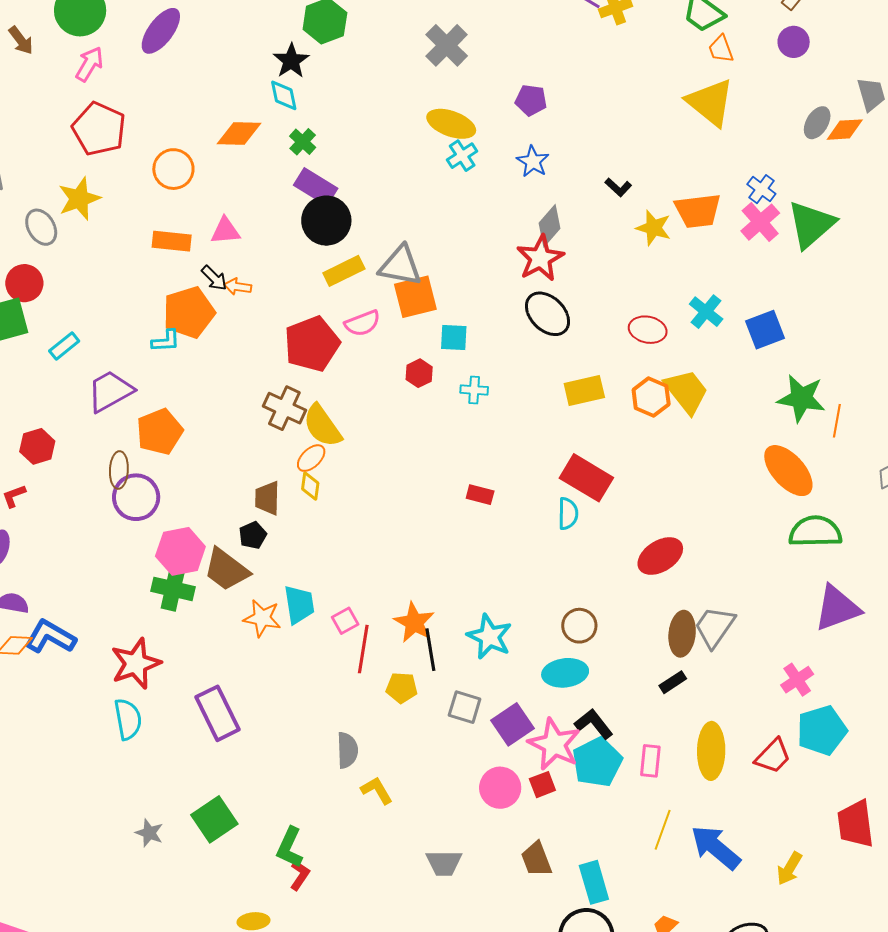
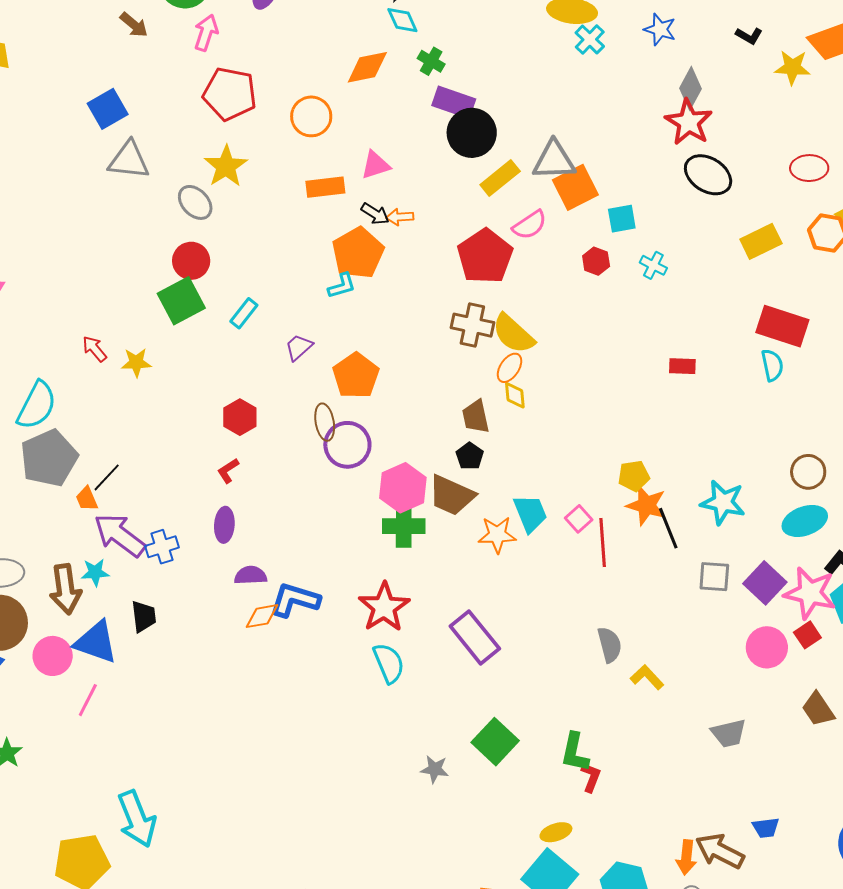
cyan cross: (474, 390) -> (653, 265), turned 36
purple trapezoid: (110, 391) -> (299, 347), size x0.6
yellow pentagon: (402, 688) -> (634, 476), moved

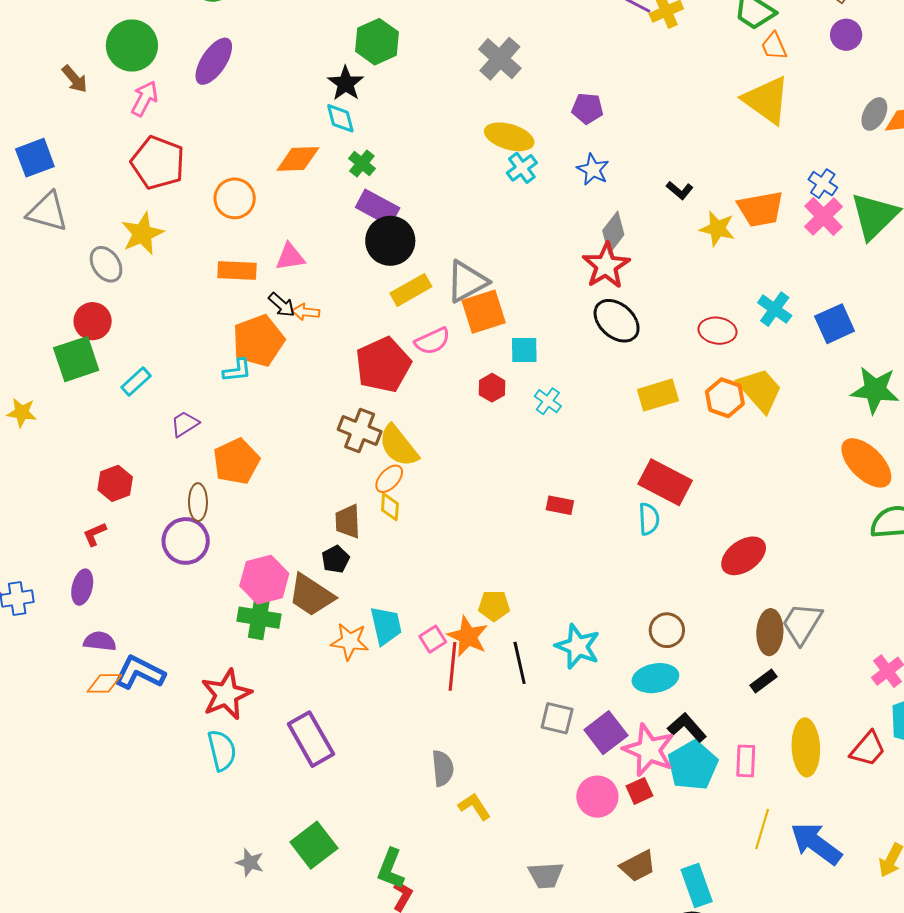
gray triangle: (554, 160) -> (467, 281), turned -36
purple circle: (347, 445) -> (186, 541), moved
orange star: (646, 505) -> (468, 636), moved
brown trapezoid: (818, 709) -> (638, 866), turned -93

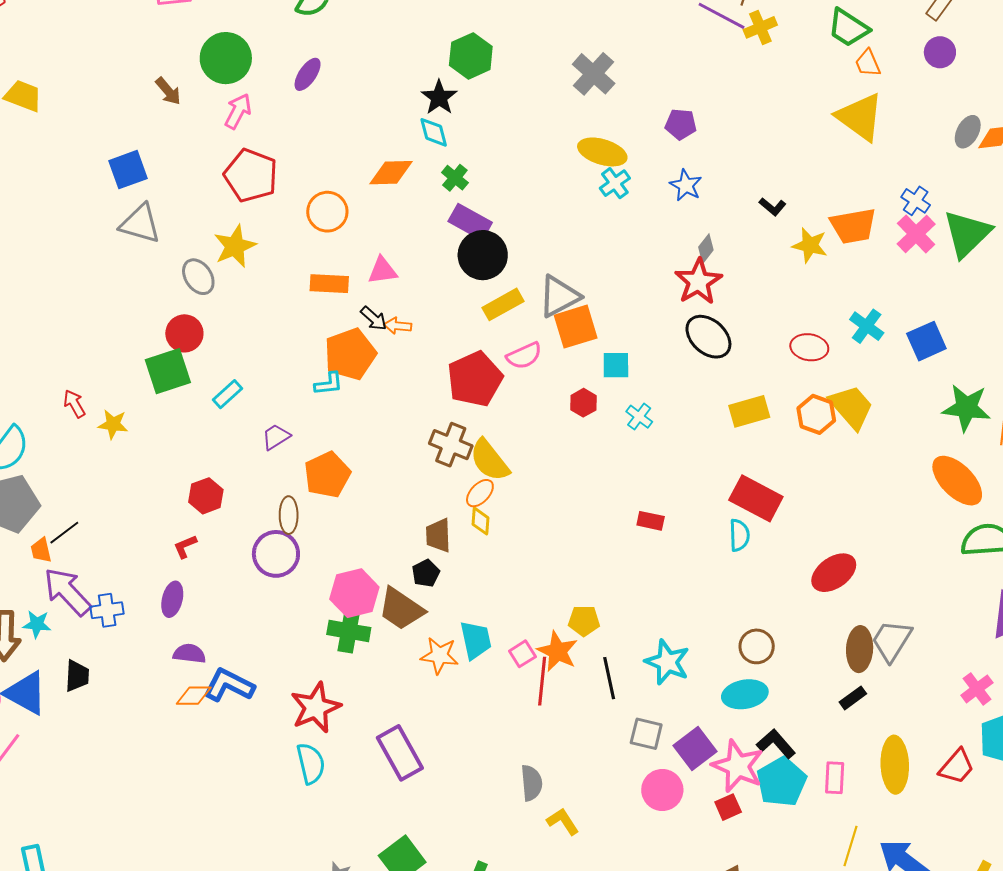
purple ellipse: (214, 61) -> (308, 74), size x0.7
gray diamond: (613, 233) -> (706, 249), size x0.7
pink circle: (597, 797) -> (662, 790), moved

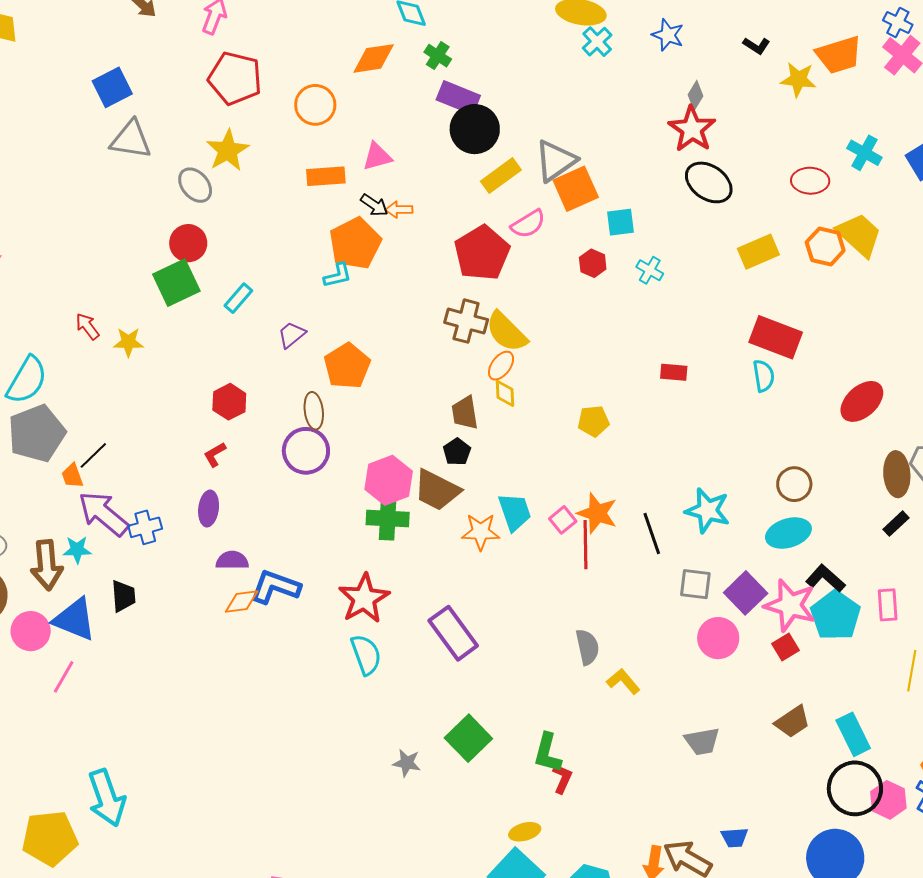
yellow pentagon: (584, 621) -> (593, 421), moved

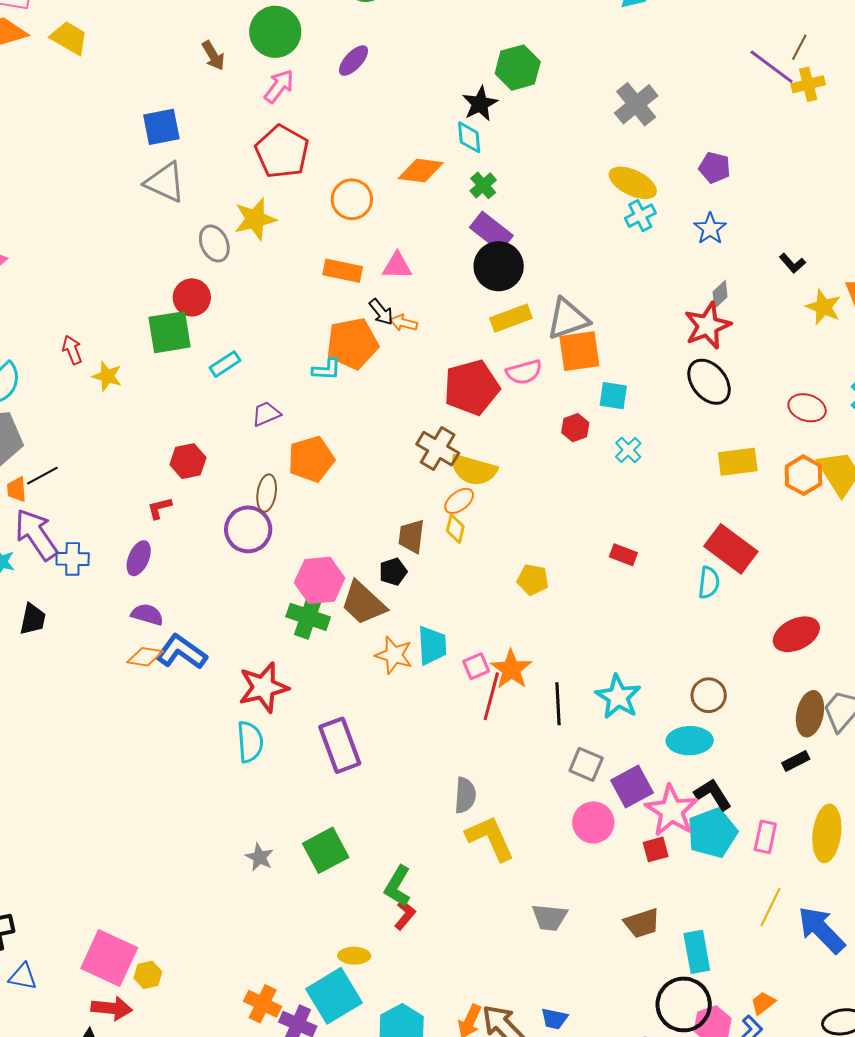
yellow semicircle: (506, 332) -> (474, 470), turned -45
yellow L-shape: (623, 681) -> (490, 838), size x1.6

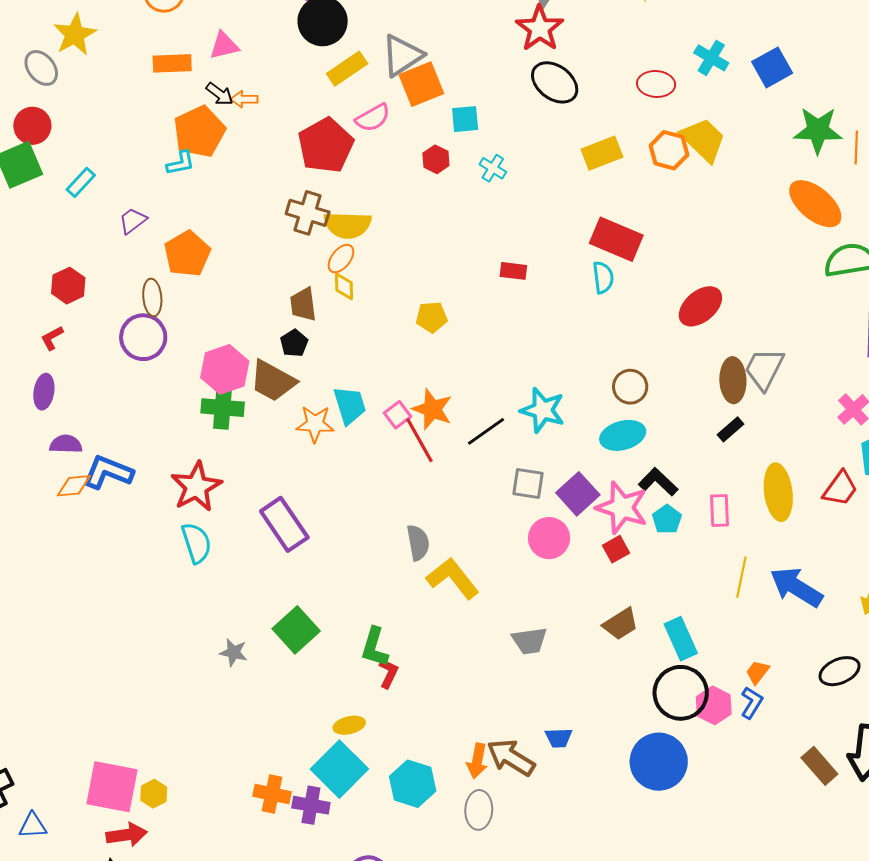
red line: (491, 696) -> (419, 440), turned -30
black line: (558, 704) -> (486, 431), turned 72
cyan pentagon: (712, 833) -> (667, 519), size x0.6

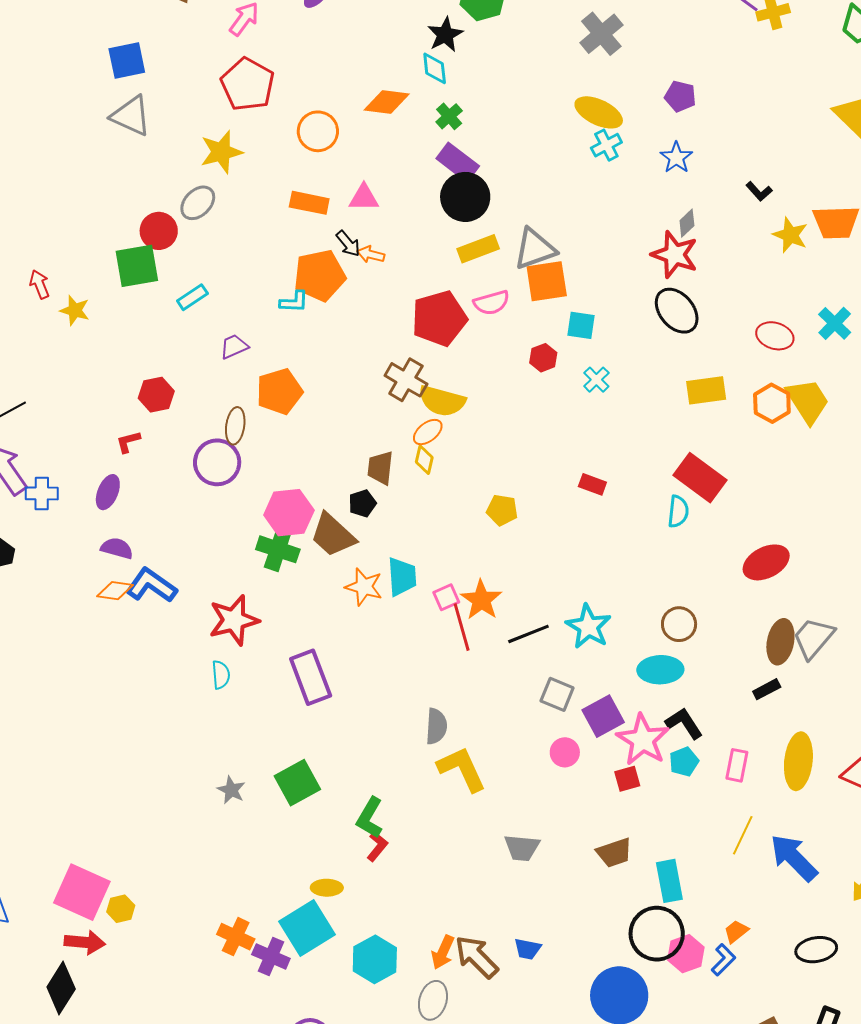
red star: (540, 28) -> (675, 255), turned -30
gray ellipse: (41, 68) -> (198, 203), moved, turned 69
pink circle: (549, 538) -> (565, 752), size x0.7
cyan semicircle: (196, 543) -> (221, 675), size x0.7

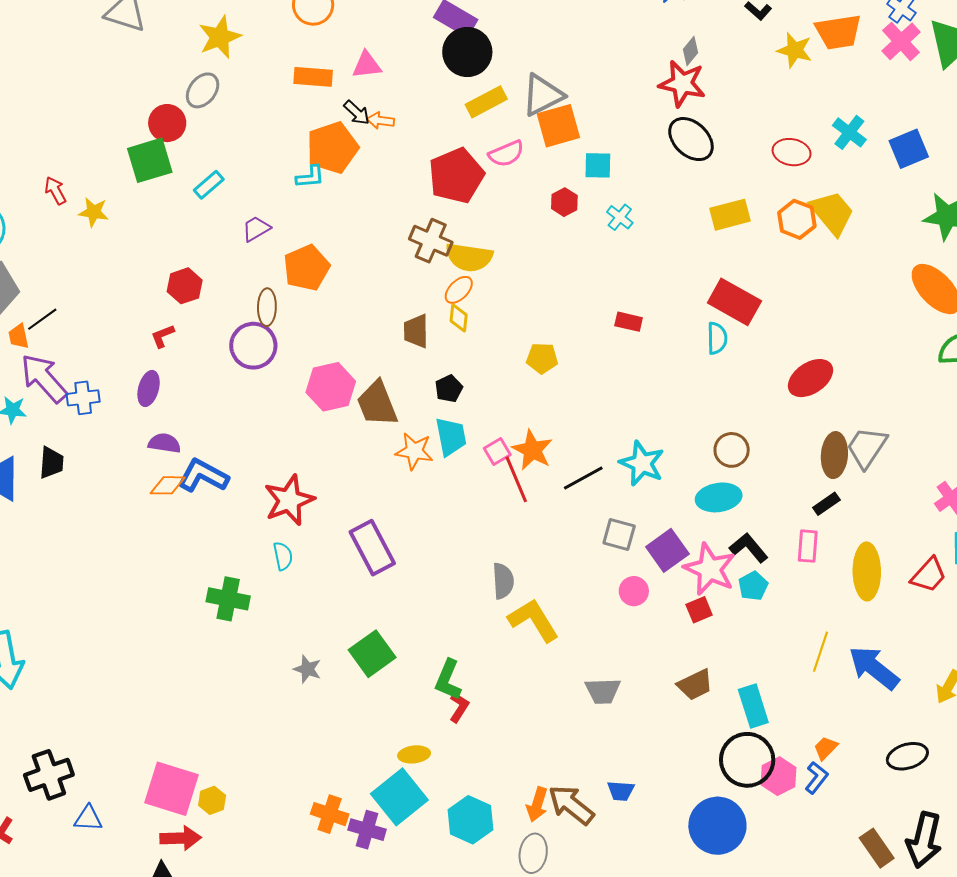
black pentagon: (362, 503) -> (449, 389), moved
brown trapezoid: (333, 535) -> (377, 404), turned 33
green cross: (278, 549) -> (228, 599), moved
pink rectangle: (737, 765) -> (808, 546), moved

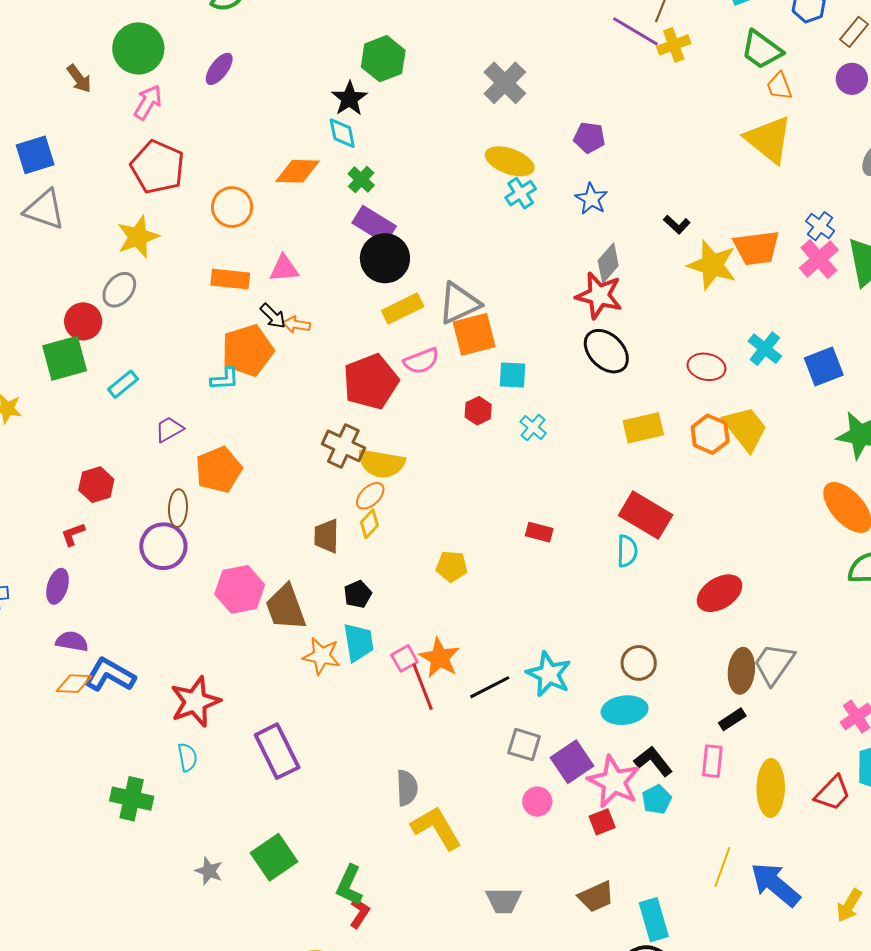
yellow star: (795, 50) -> (712, 265), size x1.4
gray diamond: (691, 51) -> (608, 263), size x1.4
yellow diamond: (459, 318) -> (369, 524), turned 36

